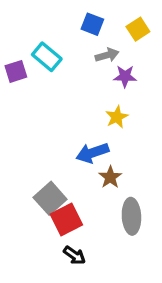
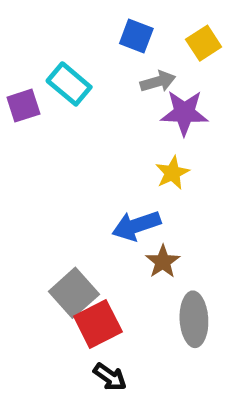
purple star: (125, 76) -> (184, 113), size x1.4

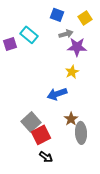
brown star: (163, 262) -> (71, 119), moved

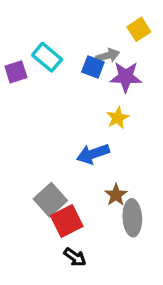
blue square: (57, 15) -> (93, 67), moved

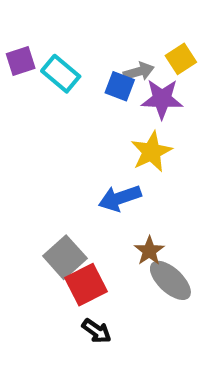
yellow square: (139, 29) -> (181, 59), moved
purple square: (16, 72) -> (21, 61), moved
yellow star: (118, 118) -> (151, 152), size x1.4
gray ellipse: (132, 218) -> (170, 280), turned -44

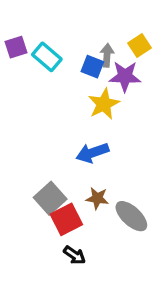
gray arrow: (139, 72) -> (107, 55), turned -70
yellow star: (151, 152) -> (104, 104), moved
brown star: (149, 251) -> (97, 198), moved, turned -30

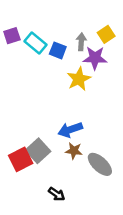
blue square: (92, 67) -> (58, 50), moved
blue arrow: (92, 153) -> (70, 130), moved
red square: (66, 219) -> (21, 159), moved

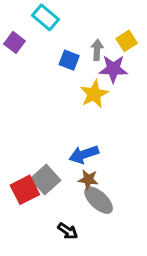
purple square: (12, 36) -> (15, 42), turned -35
cyan rectangle: (36, 43) -> (45, 17), moved
gray ellipse: (100, 164) -> (99, 200), moved

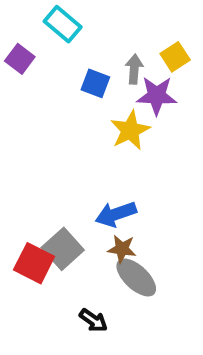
red square: (25, 190) -> (34, 263), turned -36

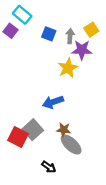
cyan rectangle: (63, 24) -> (22, 15), moved
blue square: (95, 83) -> (49, 34), moved
blue arrow: (116, 214) -> (53, 102), moved

